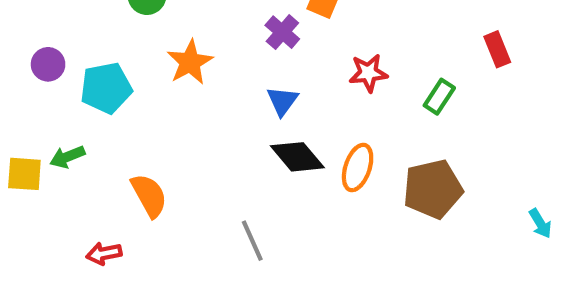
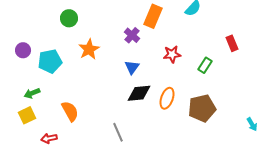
black diamond: (297, 157) -> (139, 93), turned -55
yellow square: (24, 174) -> (27, 115), moved, turned -30

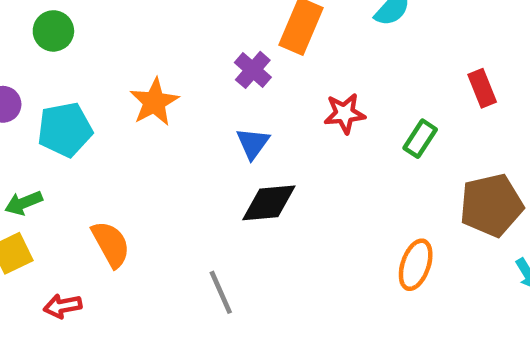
green circle: (69, 18) -> (53, 31), moved
orange ellipse: (167, 98) -> (416, 265), moved
brown pentagon: (202, 108) -> (491, 205), moved

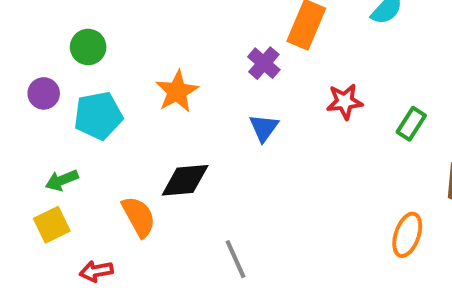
green circle: (53, 31) -> (88, 47), moved
black diamond: (269, 203) -> (185, 180), moved

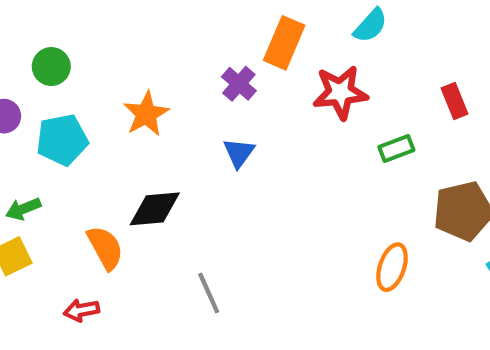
red star: (345, 102) -> (340, 92), moved, size x1.4
green rectangle: (411, 124) -> (396, 148), turned 36
red arrow: (96, 271) -> (81, 310), moved

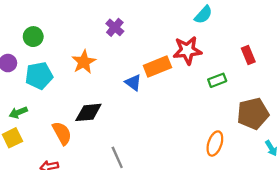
orange rectangle: (284, 43) -> (157, 66), moved, turned 45
purple cross: (239, 84) -> (115, 27), moved
blue triangle: (239, 153) -> (133, 83), turned -30

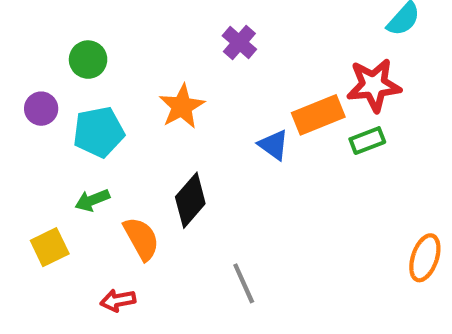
green rectangle: (217, 80) -> (367, 141), moved
green arrow: (18, 112) -> (92, 200), moved
black diamond: (88, 112) -> (190, 200), turned -44

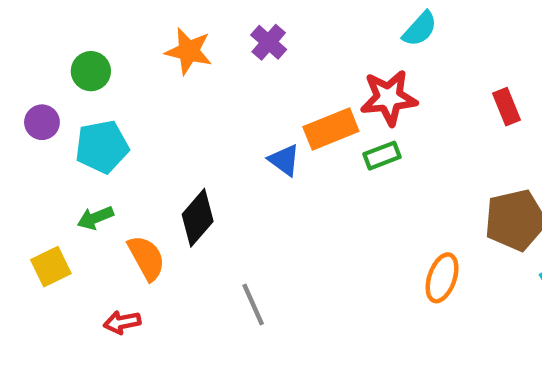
purple cross: (239, 42) -> (269, 42), moved
orange star: (182, 106) -> (189, 51), moved, turned -30

